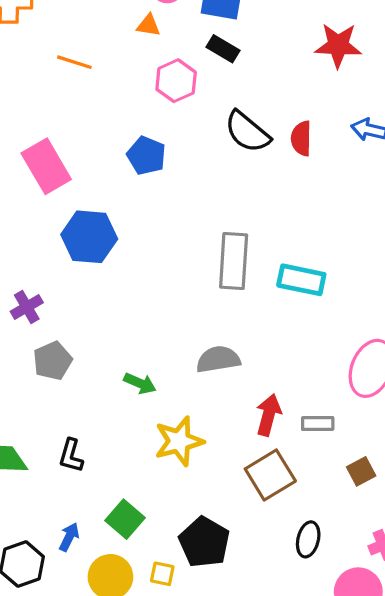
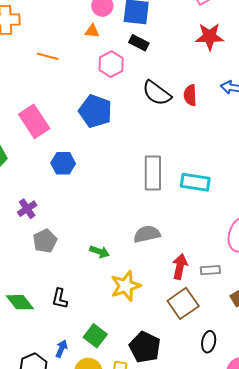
blue pentagon: (146, 156) -> (95, 111), size x1.4
blue hexagon: (89, 237) -> (63, 163), size x0.7

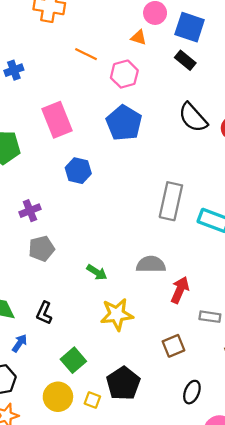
pink hexagon: (111, 64) -> (124, 74), moved
red arrow: (180, 267) -> (180, 290), moved
brown square: (183, 303) -> (174, 346), size x0.7
blue arrow: (61, 349) -> (20, 343), moved

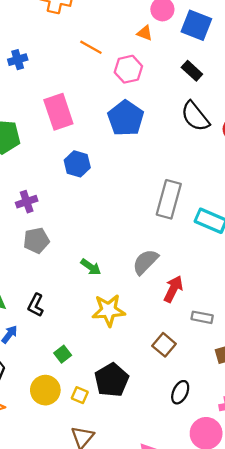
black rectangle: (185, 60) -> (192, 71), moved
gray semicircle: (151, 264) -> (145, 262), turned -48
brown square: (174, 346) -> (164, 345), turned -30
green square: (73, 360) -> (63, 354), size x0.7

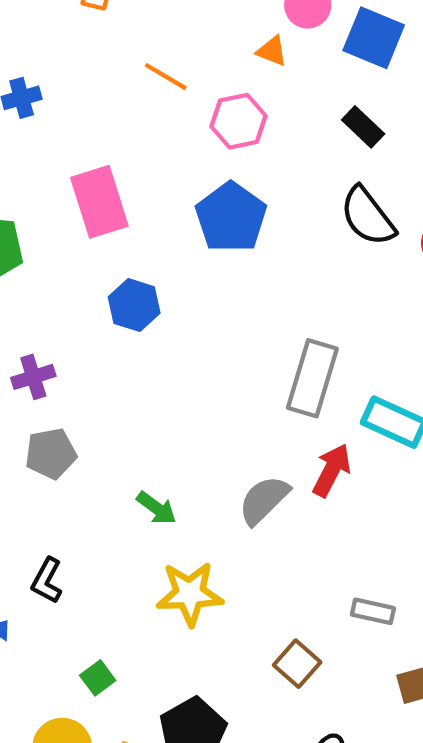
red arrow: (173, 289) -> (332, 470), moved

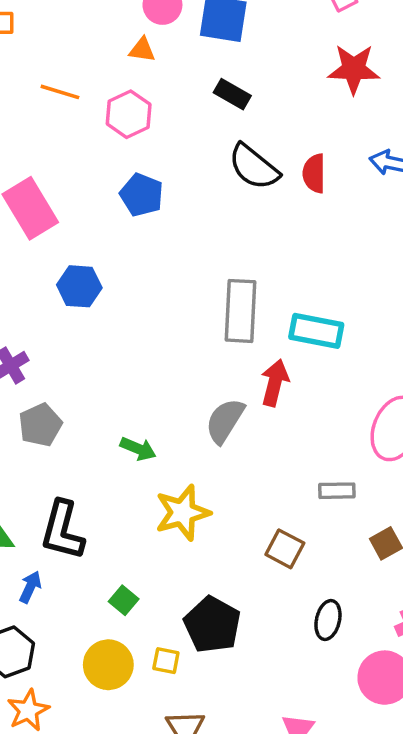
blue pentagon: (231, 217) -> (142, 195), size x0.7
black L-shape: (47, 581) -> (62, 530), size x1.6

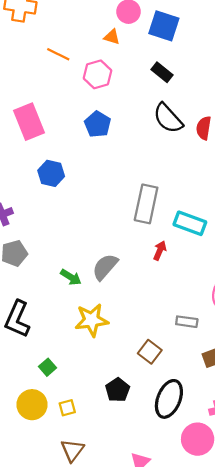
red arrow: (275, 383) -> (160, 251), size x0.7
gray semicircle: (225, 421) -> (105, 267), moved
black ellipse: (328, 620) -> (169, 399), size x1.6
black pentagon: (212, 625) -> (118, 390), moved, size x0.7
yellow square: (166, 661) -> (67, 408), turned -35

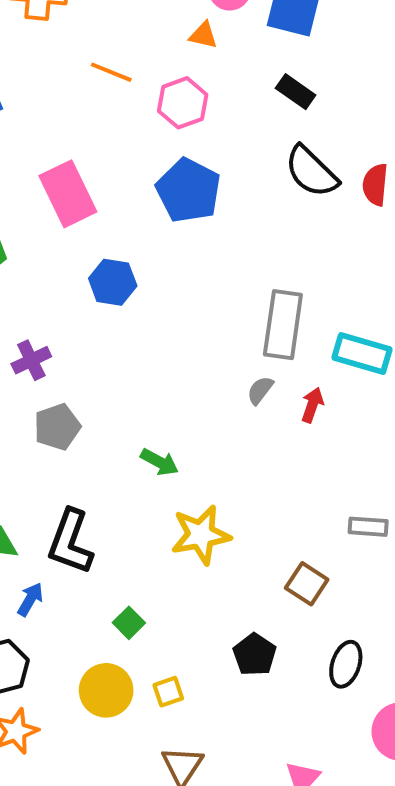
blue pentagon: (98, 124) -> (189, 190), size x1.4
gray semicircle: (105, 267) -> (260, 390), moved, size x0.6
black ellipse: (169, 399) -> (346, 664), size x0.7

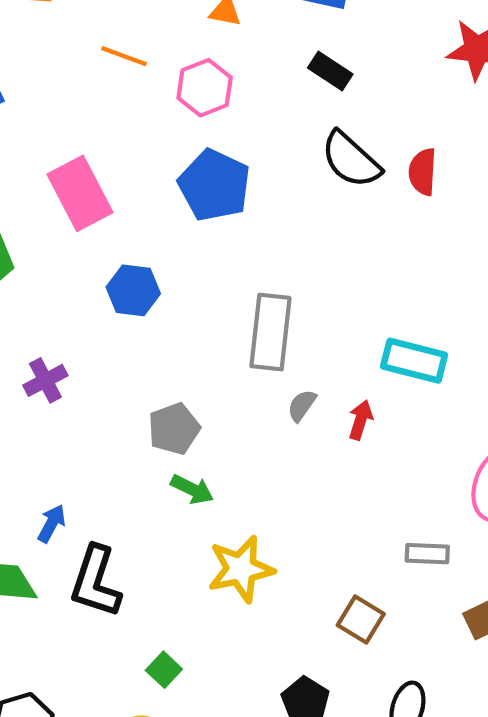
gray rectangle: (283, 325) -> (270, 332), moved
gray pentagon: (57, 427) -> (174, 429), moved
blue arrow: (30, 599) -> (51, 524), moved

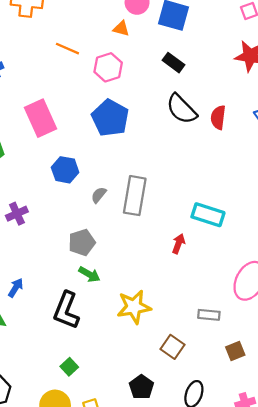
gray semicircle: (302, 405) -> (99, 195), moved
yellow star: (241, 569) -> (134, 307), moved
black L-shape: (96, 582) -> (66, 310), moved

